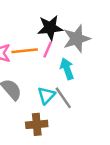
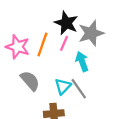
black star: (50, 28) -> (66, 23), turned 30
orange line: (25, 51) -> (42, 45), turned -65

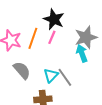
gray star: (91, 33) -> (86, 37), moved
cyan arrow: (82, 61) -> (82, 53), moved

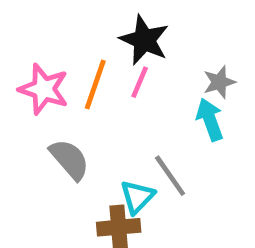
gray star: (86, 37) -> (219, 82), size x0.6
cyan triangle: (51, 75) -> (137, 197), moved

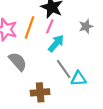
cyan arrow: (210, 120) -> (56, 43), moved, turned 60
cyan triangle: (137, 197) -> (78, 79), moved, turned 42

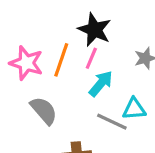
gray line: (64, 69) -> (112, 122), turned -30
cyan triangle: (78, 79) -> (134, 109), moved

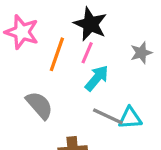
pink star: (26, 63) -> (22, 32), moved
cyan triangle: (134, 109) -> (130, 118), moved

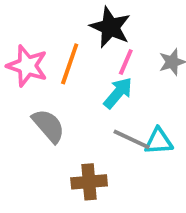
pink star: (22, 32) -> (27, 66), moved
pink line: (87, 53) -> (126, 62), moved

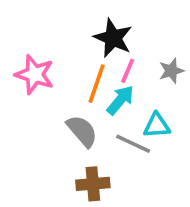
orange line: (70, 64) -> (97, 84), moved
gray semicircle: (48, 126) -> (82, 131), moved
cyan triangle: (159, 141) -> (157, 125), moved

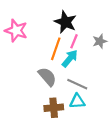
pink star: (35, 74) -> (16, 31), moved
cyan triangle: (157, 125) -> (77, 101), moved

